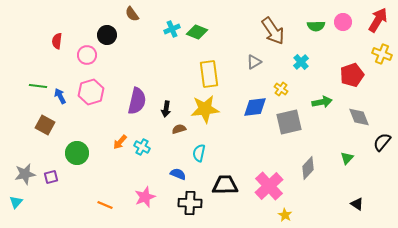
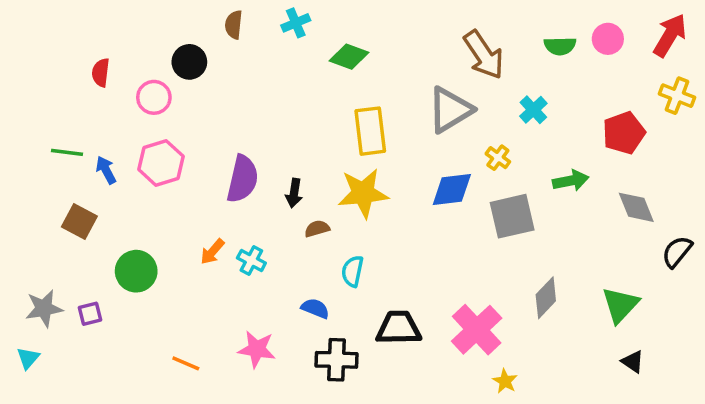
brown semicircle: (132, 14) -> (234, 25), turned 42
cyan cross: (172, 29) -> (296, 23), moved
gray triangle: (254, 62) -> (450, 110), size x1.8
green triangle: (347, 158) -> (620, 305), moved, size x1.6
pink star: (145, 197) -> (257, 349), turned 30

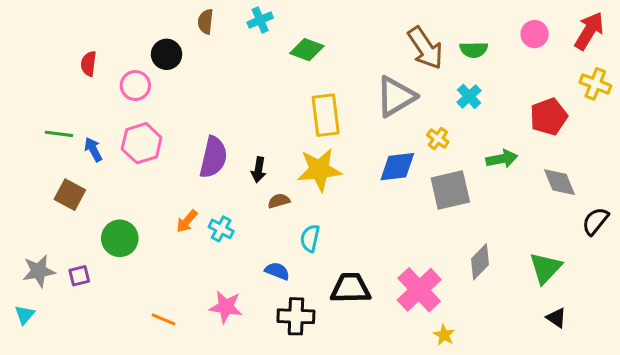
green semicircle: (560, 46) -> (474, 50), moved

